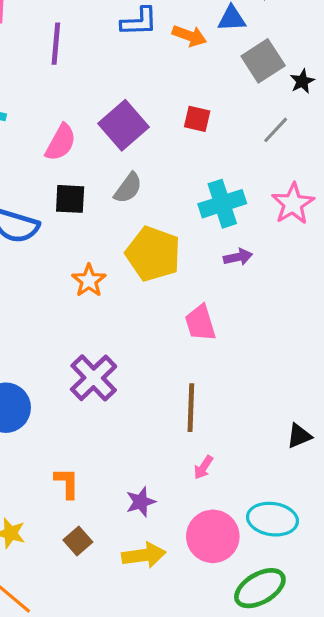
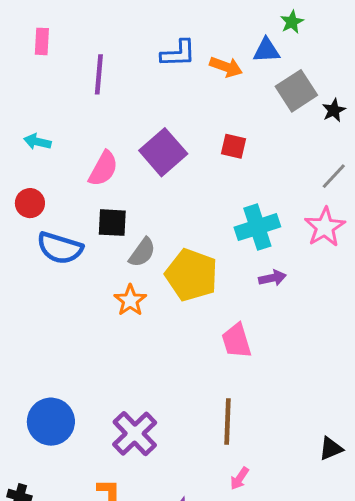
gray line: (276, 130) -> (334, 176), moved
gray semicircle: (128, 188) -> (142, 252), moved
purple cross: (94, 378) -> (135, 434), moved

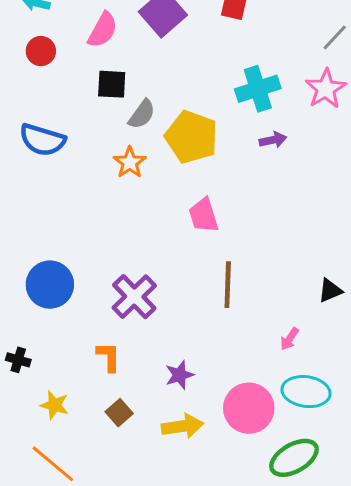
red circle: (30, 203) -> (41, 51), moved
blue semicircle: (60, 248) -> (42, 140), moved
pink trapezoid: (236, 341) -> (204, 215), moved
black triangle: (331, 449) -> (330, 291), moved
pink arrow: (239, 478) -> (289, 339), moved

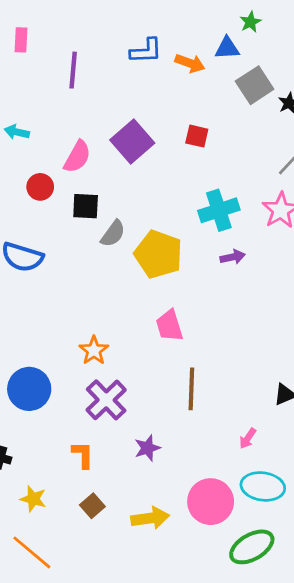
red circle: (41, 51) -> (40, 187), moved
orange star: (130, 163) -> (94, 350), moved
purple star: (179, 375) -> (147, 448), moved

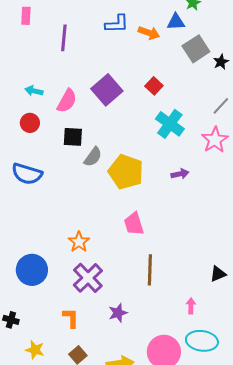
cyan arrow: (17, 132) -> (34, 91), moved
red square: (197, 136) -> (154, 86), turned 30
red circle: (40, 187) -> (30, 123), moved
cyan cross: (219, 210) -> (170, 124), moved, turned -36
pink arrow: (248, 438) -> (191, 306), turned 147

